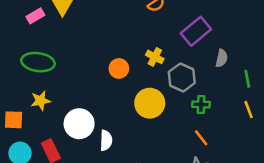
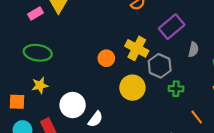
yellow cross: (155, 57) -> (137, 48), size x1.5
orange line: (201, 138) -> (197, 117), moved
white semicircle: (106, 140) -> (95, 119), turned 35

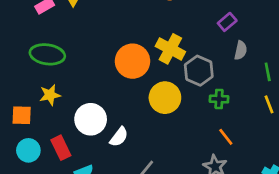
purple rectangle: (172, 27) -> (227, 22), moved, size x0.6
orange circle: (106, 58) -> (132, 61), size x1.6
orange line: (197, 117) -> (226, 137), moved

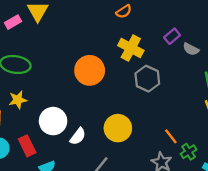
yellow cross: (170, 49) -> (131, 48), moved
gray semicircle: (241, 50) -> (191, 49), moved, turned 105
yellow circle: (165, 98) -> (118, 128), moved
green cross: (219, 99) -> (189, 152), moved, turned -35

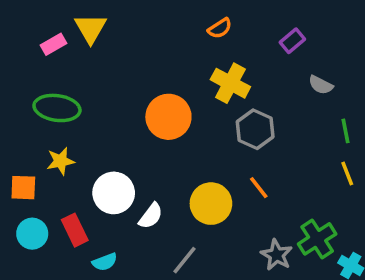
purple rectangle: (172, 36) -> (292, 41), moved
orange line: (171, 136) -> (259, 188), moved
green cross: (189, 152) -> (317, 239), size x1.5

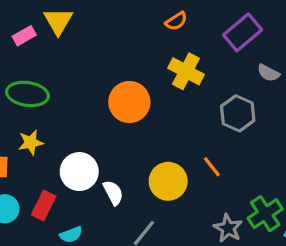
purple rectangle: (292, 41) -> (243, 32), size x1.6
gray hexagon: (255, 129) -> (238, 113), moved
white semicircle: (151, 216) -> (113, 193), turned -65
red rectangle: (75, 230) -> (44, 206), turned 52

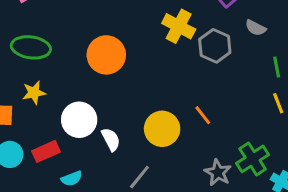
orange circle: (129, 102) -> (106, 55), moved
gray hexagon: (238, 113) -> (215, 46), moved
red rectangle: (44, 206) -> (46, 151), turned 40

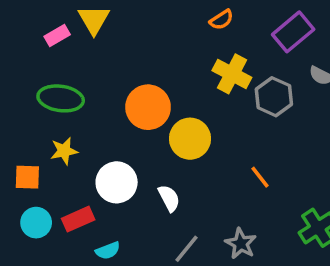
yellow circle: (162, 129) -> (190, 139), moved
white semicircle: (111, 139) -> (169, 198), moved
gray star: (218, 173) -> (241, 244), moved

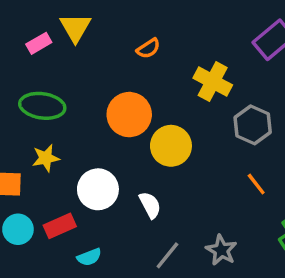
orange semicircle: (221, 20) -> (148, 48), moved
gray hexagon: (274, 97) -> (253, 125), moved
orange line: (260, 177) -> (256, 184), moved

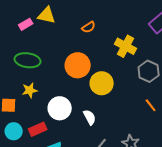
yellow triangle: (75, 28) -> (47, 15), turned -48

